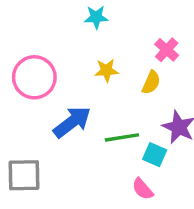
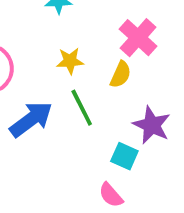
pink cross: (167, 50) -> (138, 38), size x1.4
green line: (122, 137) -> (82, 108), moved, turned 72

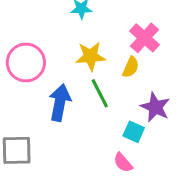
yellow star: (70, 61) -> (91, 56), size x1.4
blue arrow: (31, 119) -> (60, 103), turned -42

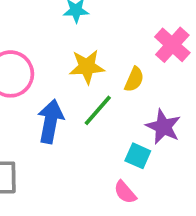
pink cross: (145, 38) -> (172, 45), moved
green line: (100, 93) -> (98, 110), turned 68

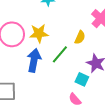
yellow star: (87, 67) -> (39, 33), moved

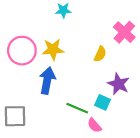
green line: (60, 54) -> (77, 108), moved, turned 72

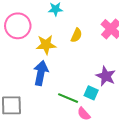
pink circle: (22, 51) -> (18, 26), moved
yellow semicircle: (100, 54) -> (76, 35), moved

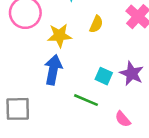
cyan square: (91, 93) -> (104, 76), moved
pink semicircle: (84, 114) -> (123, 119), moved

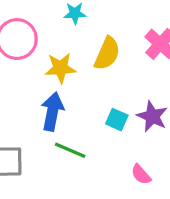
yellow semicircle: (96, 24) -> (107, 54), size x1.5
green line: (86, 100) -> (70, 150), moved

